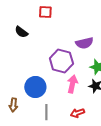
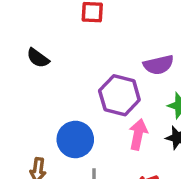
black semicircle: (21, 32) -> (38, 58), moved

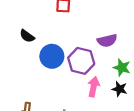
blue circle: (75, 139) -> (52, 56), moved

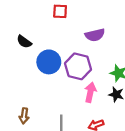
purple semicircle: (107, 41) -> (95, 35), moved

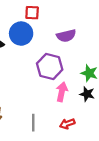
blue circle: (49, 62) -> (21, 34), moved

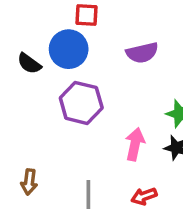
purple hexagon: (50, 66) -> (81, 103), moved

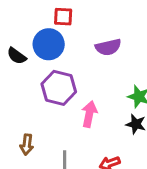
pink arrow: (135, 144) -> (89, 114), moved
brown arrow: (29, 182) -> (27, 145), moved

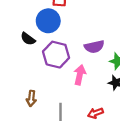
purple semicircle: (108, 47) -> (94, 47), moved
black semicircle: (17, 56) -> (28, 39), moved

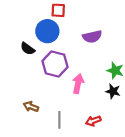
purple semicircle: (94, 47) -> (92, 37), moved
brown arrow: (31, 98) -> (31, 107), turned 104

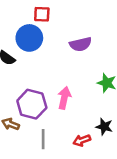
purple hexagon: (55, 64) -> (32, 104), moved
black star: (113, 91) -> (104, 127), moved

